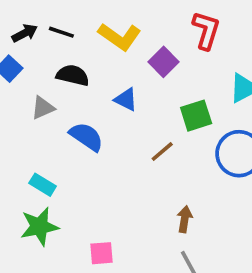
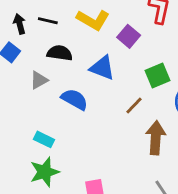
black arrow: (25, 33) -> (20, 24), turned -72
blue triangle: (126, 99) -> (102, 68), size x1.4
brown arrow: (185, 219) -> (156, 138), moved, size x1.6

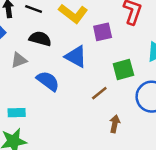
purple square: (129, 36) -> (103, 32), turned 30
brown arrow: (156, 138) -> (115, 124), size x0.6
cyan rectangle: (44, 139) -> (17, 113), turned -35

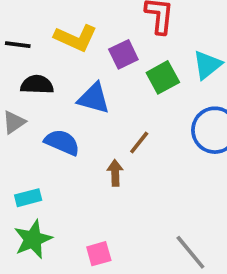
green square: (123, 70) -> (163, 77), moved
brown arrow: (115, 124) -> (115, 173), moved

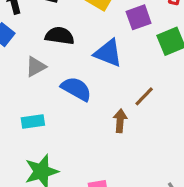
cyan rectangle: (28, 198) -> (33, 122), moved

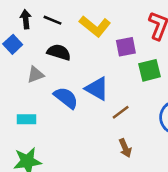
blue triangle: (108, 53) -> (97, 89), moved
brown arrow: (120, 121) -> (125, 148), moved, turned 144

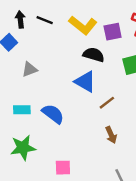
purple square: (126, 47) -> (113, 32), moved
black semicircle: (59, 52) -> (94, 55), moved
blue semicircle: (66, 98) -> (53, 114), moved

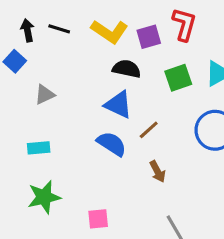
blue semicircle: (53, 114) -> (112, 144), moved

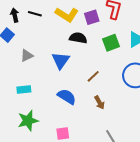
blue triangle: (118, 105) -> (61, 60), moved, turned 42
blue semicircle: (112, 144) -> (67, 97), moved

